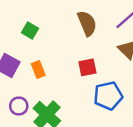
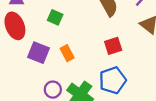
blue pentagon: (108, 96) -> (113, 80), moved

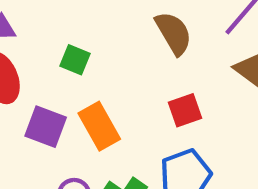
orange rectangle: (67, 53) -> (99, 126), size x1.5

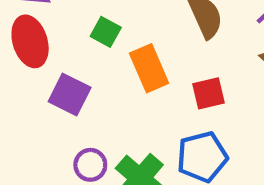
orange rectangle: (99, 126) -> (149, 68), moved

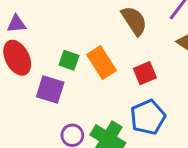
green square: (106, 32) -> (69, 60), moved

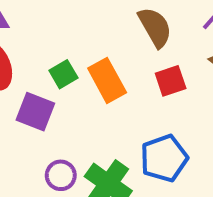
green square: (69, 60) -> (63, 74), turned 36
red square: (145, 73) -> (171, 81), moved

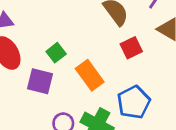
orange rectangle: (107, 80) -> (90, 75), moved

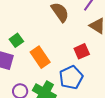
red square: (131, 48) -> (82, 51), moved

